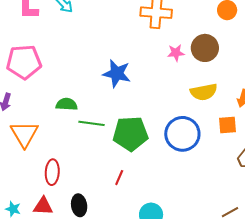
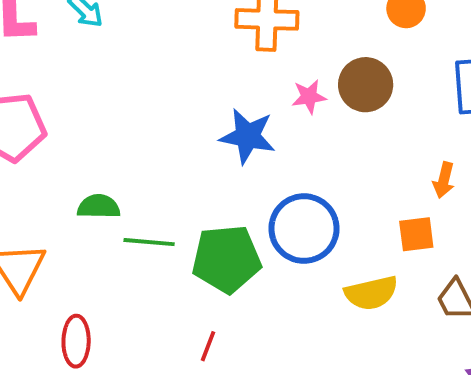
blue star: (117, 74) -> (248, 136), moved
yellow semicircle: (204, 92) -> (371, 293), moved
blue circle: (182, 134) -> (304, 229), moved

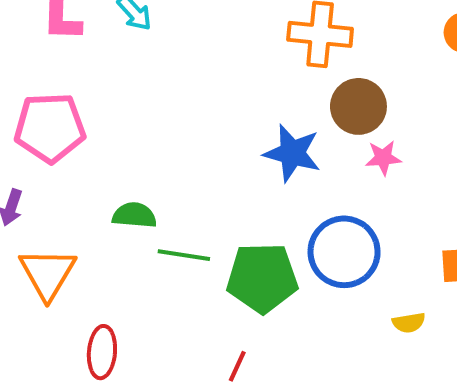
brown circle: (366, 85) -> (358, 106), moved
pink star: (309, 97) -> (383, 158), moved
yellow semicircle: (371, 293) -> (409, 323), size x0.6

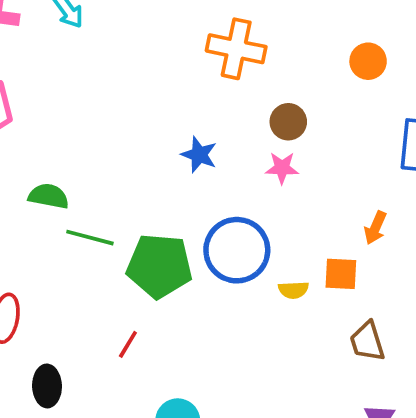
brown circle: (358, 106) -> (288, 122), moved, size x0.7
blue star: (292, 153) -> (199, 155), size x0.7
yellow semicircle: (409, 323) -> (293, 290), moved

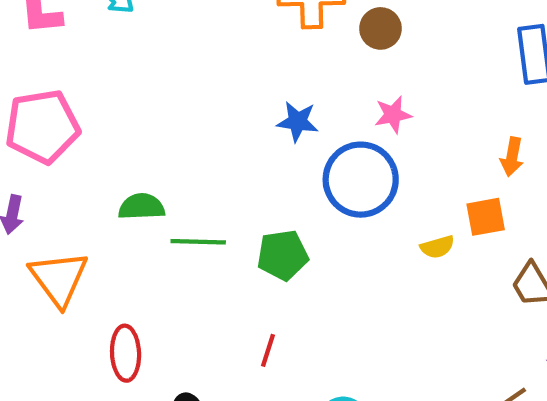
brown circle: (288, 122) -> (381, 28), moved
blue circle: (237, 250) -> (361, 180), moved
green pentagon: (159, 266) -> (283, 255), size x0.7

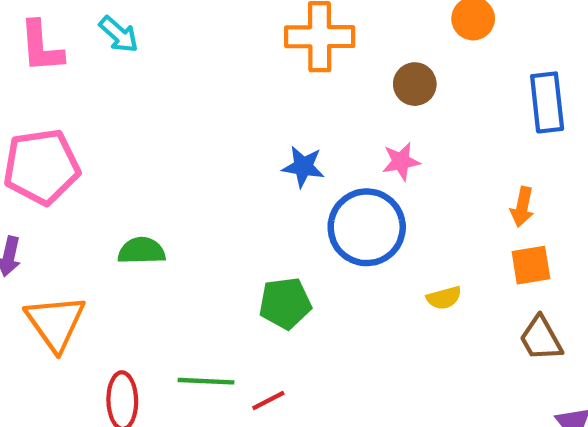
brown circle: (381, 28) -> (415, 84), moved
orange square: (486, 217) -> (531, 265), moved
green line: (198, 242) -> (206, 381), moved
red line: (268, 350) -> (268, 400), turned 44

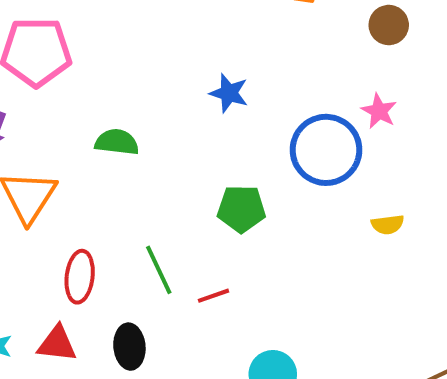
pink star: (401, 161) -> (379, 111), moved, turned 30
blue star: (303, 167) -> (229, 93), moved
green line: (206, 381) -> (159, 270), turned 54

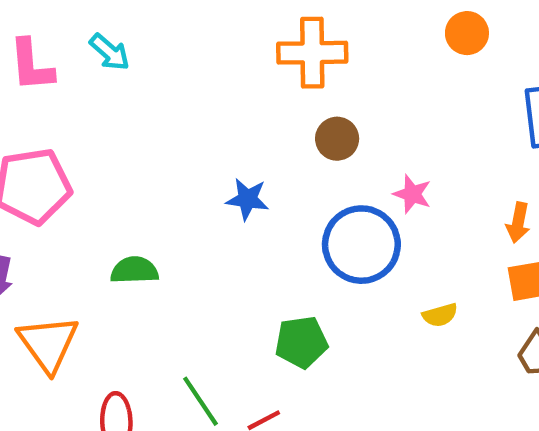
brown circle: (389, 25) -> (337, 139), moved
green pentagon: (241, 209) -> (301, 342), moved

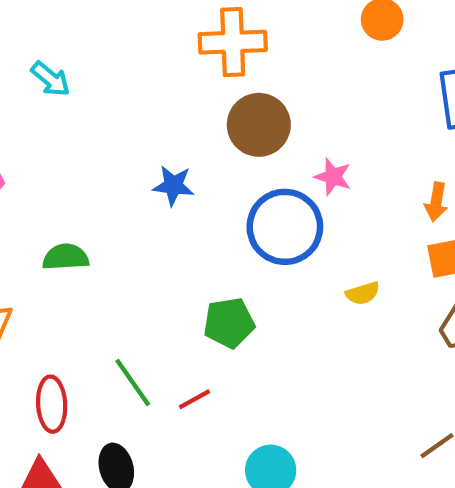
cyan arrow: (110, 52) -> (51, 79), moved
brown circle: (337, 139) -> (259, 125), size x1.5

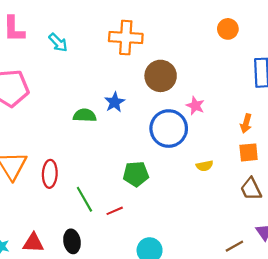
orange cross: (233, 42) -> (126, 38), moved
blue star: (173, 185) -> (115, 102), turned 30
green semicircle: (66, 257) -> (85, 115), moved
red ellipse: (52, 404) -> (50, 174), moved

